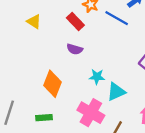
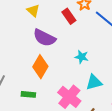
purple semicircle: (75, 49) -> (44, 38), moved, size x1.6
cyan star: (97, 77) -> (82, 57), moved

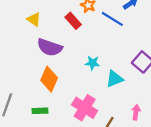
cyan triangle: (94, 82) -> (115, 79), moved

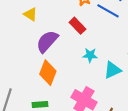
red rectangle: (73, 21) -> (78, 26), moved
purple semicircle: (50, 47) -> (47, 41), turned 115

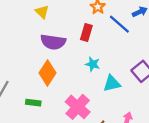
red rectangle: (78, 26) -> (86, 33), turned 49
purple semicircle: (47, 41) -> (53, 42), turned -135

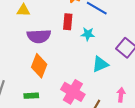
yellow triangle: (42, 12) -> (23, 10), turned -32
cyan star: (93, 64) -> (88, 34), moved

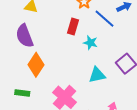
purple semicircle: (39, 36) -> (25, 36), moved, turned 60

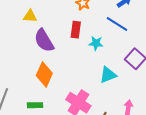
blue line: (104, 19) -> (117, 24), moved
purple semicircle: (25, 36) -> (44, 40), moved

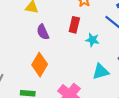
purple semicircle: (44, 40) -> (43, 32), size x0.7

